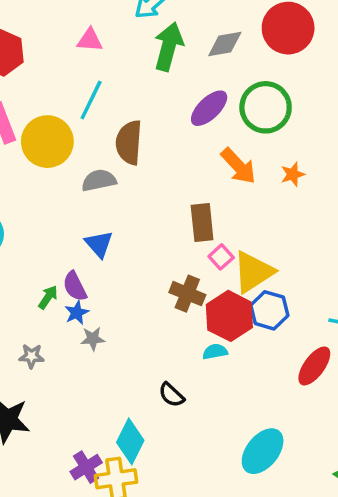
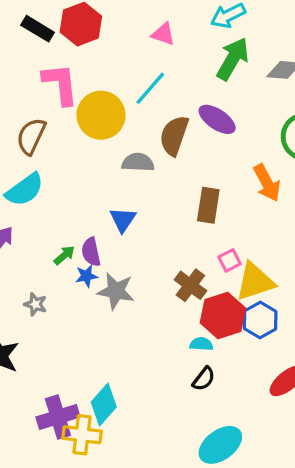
purple ellipse: (209, 108) -> (217, 119), moved, turned 63
brown rectangle: (202, 222) -> (208, 205), moved
gray star: (93, 339) -> (116, 291), moved, size x1.6
black semicircle: (171, 395) -> (204, 379), moved, turned -110
purple cross: (86, 467) -> (58, 417), size x1.4

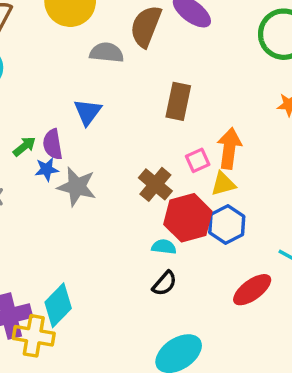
orange arrow: (267, 183) -> (229, 148), moved, turned -147
yellow triangle: (255, 282) -> (223, 184), size x0.6

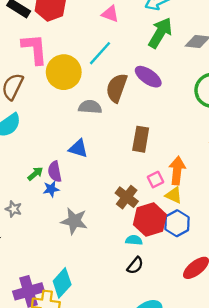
blue triangle: (88, 112) -> (78, 148), turned -48
yellow triangle: (223, 184) -> (174, 195), turned 42
gray star: (77, 187) -> (74, 221), moved

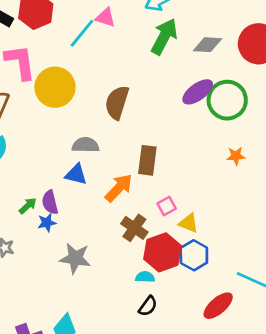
cyan line: (100, 53) -> (82, 33), moved
purple ellipse: (148, 77) -> (198, 92), moved, turned -68
gray semicircle: (90, 107) -> (86, 145), moved
orange arrow: (177, 171) -> (119, 188), moved, turned 40

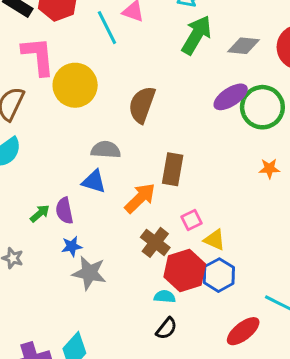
cyan line: (82, 33) -> (107, 28), turned -68
blue star: (47, 223) -> (72, 246), moved

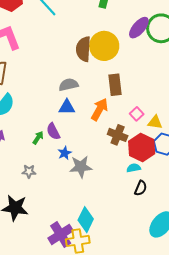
yellow circle: (75, 85) -> (104, 46), moved

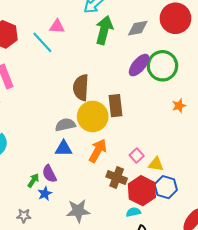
yellow circle: (104, 46) -> (93, 116), moved
brown rectangle: (115, 85) -> (115, 106), moved
blue star: (65, 153) -> (45, 194), moved

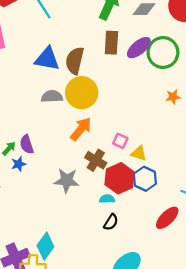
brown rectangle: (115, 106) -> (111, 43), moved
blue triangle: (64, 148) -> (47, 59), moved, size x1.4
pink square: (137, 155) -> (120, 141), turned -32
gray star: (78, 211) -> (67, 180), moved

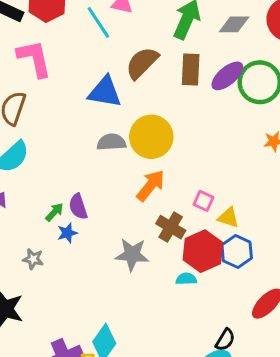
brown semicircle: (75, 61) -> (142, 63), moved, turned 32
black semicircle: (111, 222) -> (225, 340), moved

